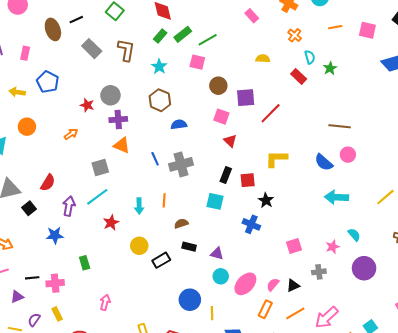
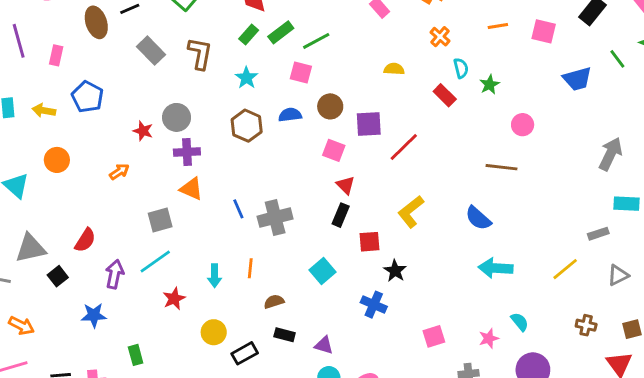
blue semicircle: (179, 124) -> (290, 115), moved
pink circle: (348, 155) -> (523, 125), moved
yellow L-shape: (276, 159) -> (411, 212), turned -40
black rectangle: (226, 175) -> (341, 215), moved
cyan square: (215, 201) -> (322, 271), turned 36

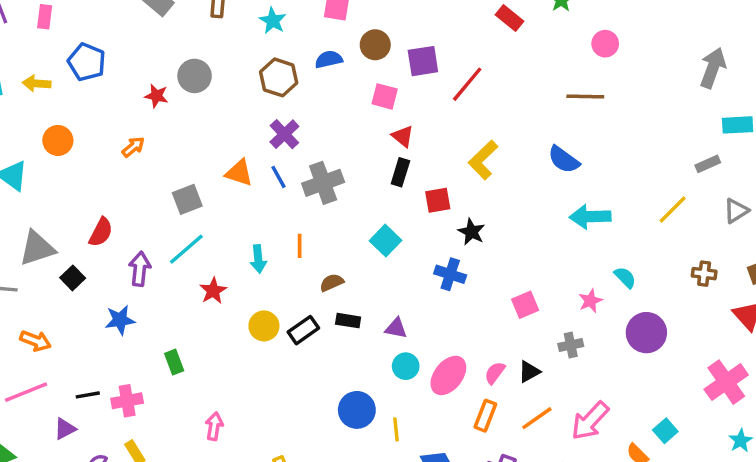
purple cross: (187, 152) -> (284, 134), moved, turned -35
orange triangle: (191, 189) -> (239, 173), moved
black rectangle: (245, 353) -> (303, 330), moved

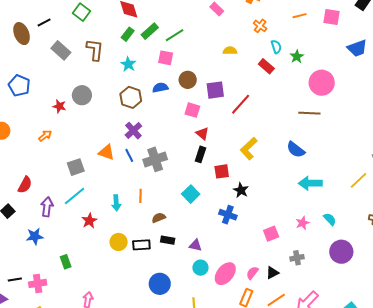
pink circle: (605, 44) -> (322, 83), size x1.6
pink star: (590, 301) -> (303, 223), moved
black rectangle: (303, 330) -> (141, 245), turned 30
blue circle: (357, 410) -> (160, 284), moved

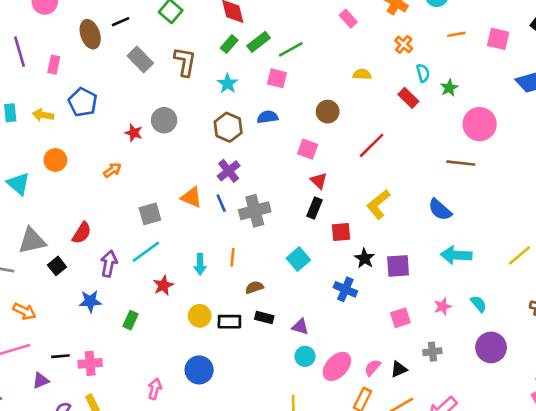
brown circle: (188, 80) -> (328, 112), moved
purple square: (215, 90) -> (398, 266), moved
green rectangle: (66, 262) -> (130, 320), moved, turned 40
blue circle: (160, 284) -> (199, 370), moved

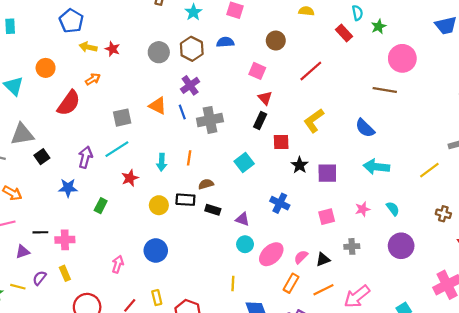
yellow arrow: (43, 115) -> (88, 47), moved
gray circle: (164, 120) -> (159, 52), moved
red semicircle: (82, 233) -> (69, 103), moved, size x1.4
blue cross: (345, 289) -> (280, 203), moved
black rectangle: (229, 322) -> (185, 200), moved

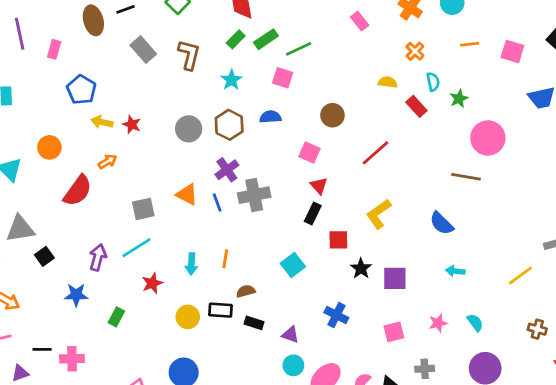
yellow semicircle: (306, 11) -> (388, 82), moved
gray cross: (210, 120) -> (254, 195), moved
cyan arrow: (376, 167) -> (455, 271), size x0.6

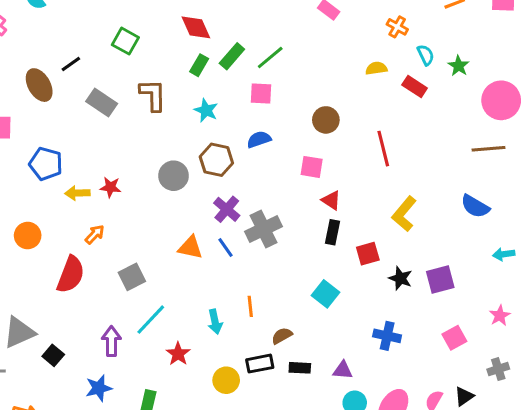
red line: (375, 153) -> (383, 149), turned -48
gray square: (143, 209) -> (132, 277), moved

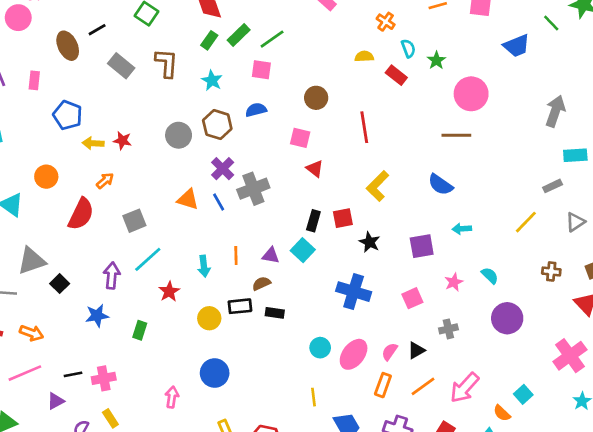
black rectangle: (332, 232) -> (313, 221), moved
purple square: (440, 279) -> (422, 246), moved
blue cross: (387, 336) -> (354, 292), size x1.4
purple triangle: (343, 370) -> (271, 255), moved

